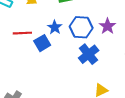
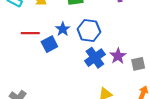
purple star: (107, 26) -> (118, 56), moved

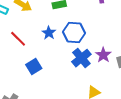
red line: (30, 33) -> (18, 39), turned 48
blue square: (49, 44) -> (34, 66), moved

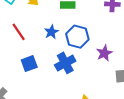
purple star: (103, 55) -> (104, 53), moved
blue cross: (81, 58) -> (65, 63), moved

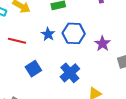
red line: (19, 32) -> (17, 41), turned -30
blue cross: (65, 63) -> (70, 73), moved

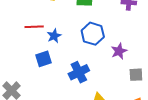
blue star: (48, 34) -> (54, 36), moved
red line: (17, 41) -> (34, 27), turned -30

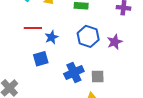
purple star: (119, 51) -> (115, 42), moved
gray square: (136, 75) -> (98, 76), moved

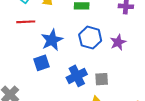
red line: (33, 28) -> (26, 22), moved
blue star: (52, 37) -> (52, 40), size x1.5

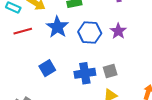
blue star: (52, 40) -> (57, 27), moved
blue cross: (77, 76) -> (85, 73), turned 30

